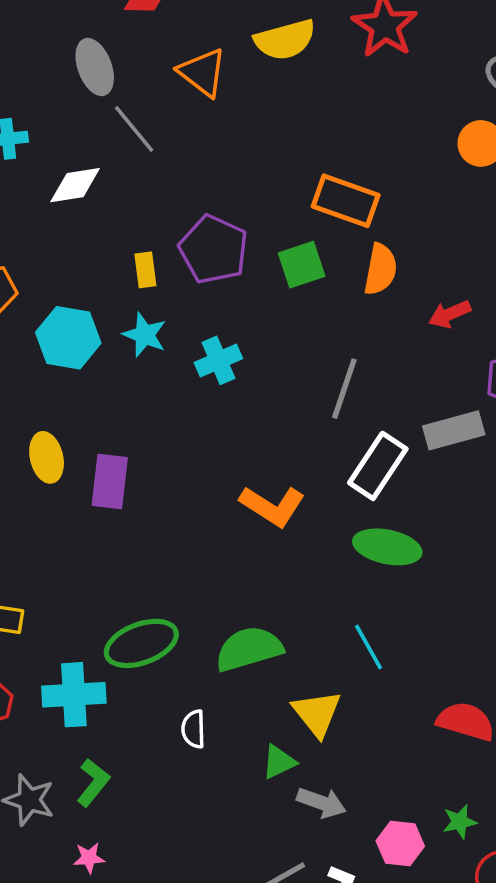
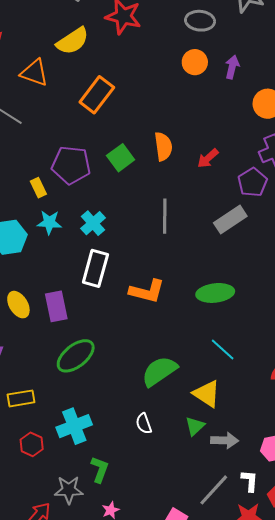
orange rectangle: (346, 201) -> (97, 95), moved, turned -54
white rectangle: (378, 466) -> (95, 268), moved
green ellipse: (141, 643) -> (76, 356), moved

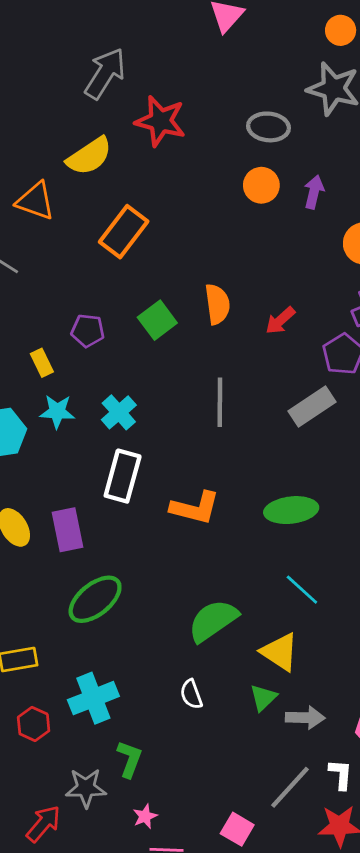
purple pentagon: (71, 165) -> (88, 331), size x0.6

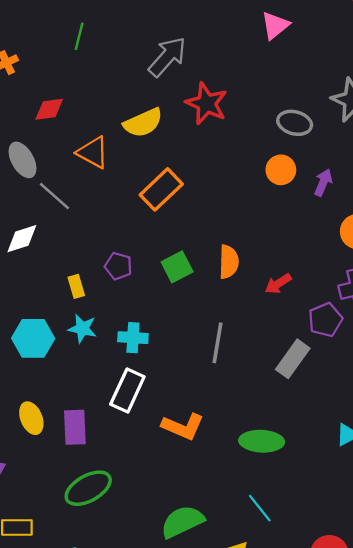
gray rectangle: (312, 407) -> (293, 359), turned -30
cyan cross: (119, 412) -> (133, 338), turned 36

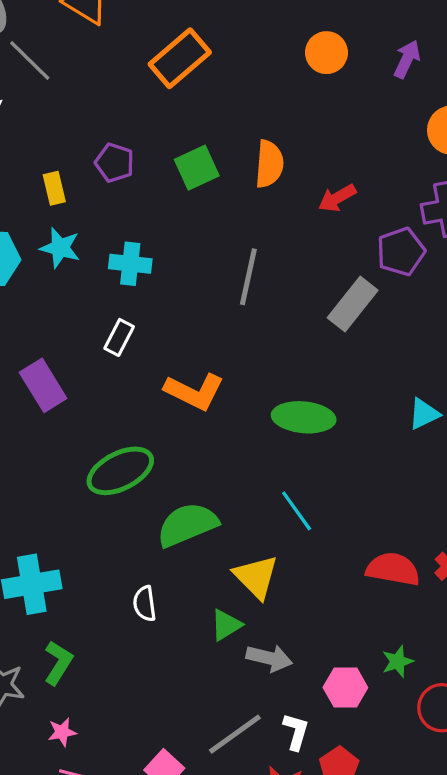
orange circle: (281, 170) -> (326, 53), moved
white rectangle: (127, 390) -> (119, 337), size x0.6
purple rectangle: (75, 427) -> (43, 385), turned -32
green ellipse: (88, 488) -> (120, 471), moved

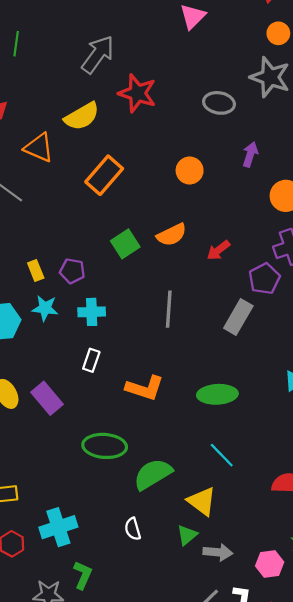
orange circle: (326, 53) -> (190, 171), moved
purple pentagon: (115, 163) -> (72, 271), moved
orange semicircle: (269, 164) -> (172, 235), turned 68
green ellipse: (120, 471) -> (105, 446), turned 39

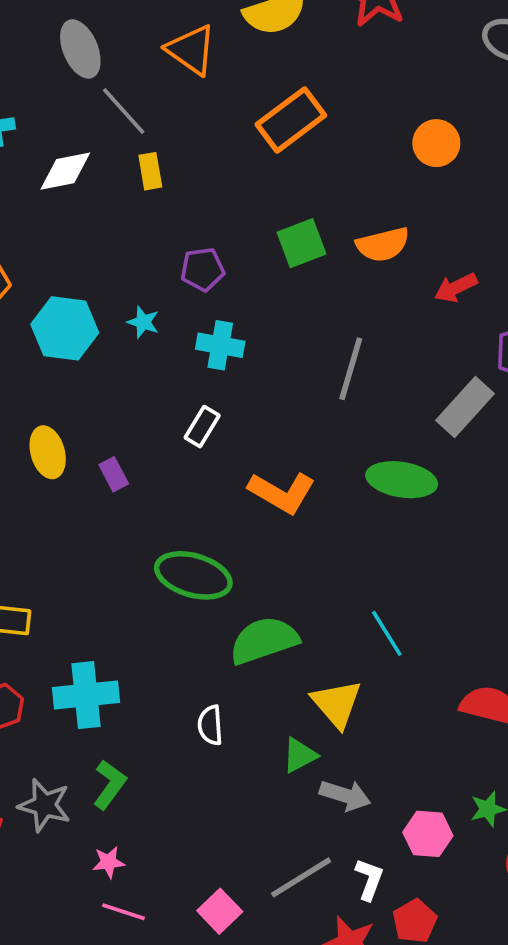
yellow rectangle: (36, 271) -> (150, 171), moved
purple pentagon: (72, 271) -> (203, 269), turned -30
cyan star: (45, 308) -> (143, 322), size x0.7
green ellipse: (217, 394) -> (402, 480), moved
purple rectangle: (47, 398) -> (114, 474), size x0.6

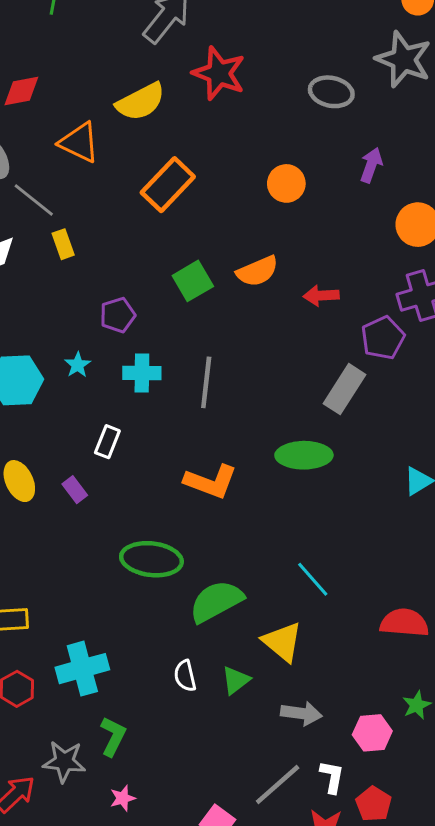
red arrow: (456, 288) -> (321, 296), turned 32
cyan star: (143, 322) -> (78, 365), turned 30
gray line: (351, 369) -> (206, 382), moved
white rectangle: (202, 427) -> (107, 442), moved
green triangle: (300, 755) -> (236, 680), moved

